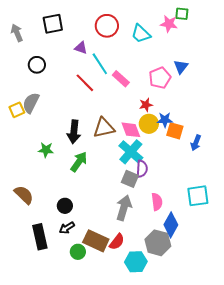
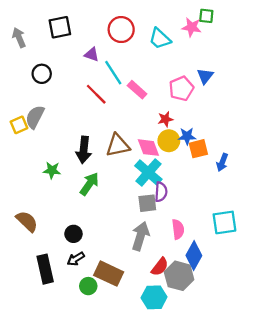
orange square: (175, 131) -> (198, 149), turned -30
gray square: (130, 179) -> (147, 203), turned -30
red semicircle: (117, 242) -> (160, 267), moved

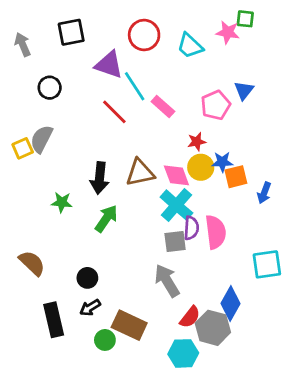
purple triangle: (92, 54) -> (109, 65), size x1.6
pink semicircle: (178, 229) -> (216, 232), moved, size x1.4
gray arrow: (140, 236) -> (167, 281), turned -48

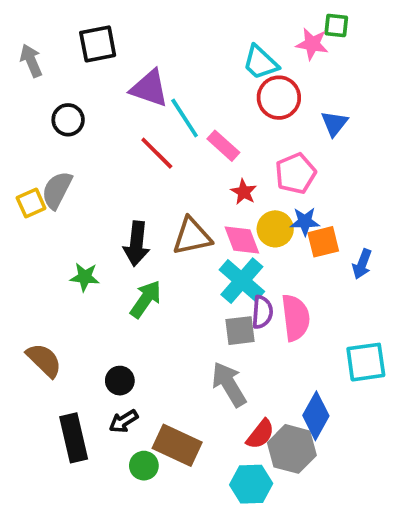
red circle: (144, 35) -> (279, 98), moved
pink pentagon: (216, 105) -> (296, 173), moved
red star: (197, 142) -> (244, 192), moved, turned -30

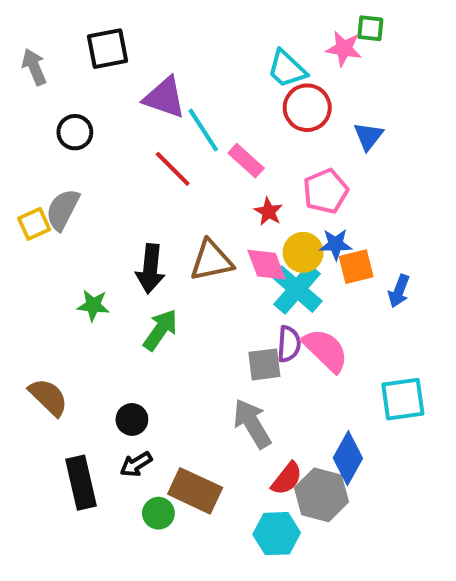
cyan cross: (242, 281) -> (297, 289), moved
pink semicircle: (296, 318) -> (326, 350), turned -39

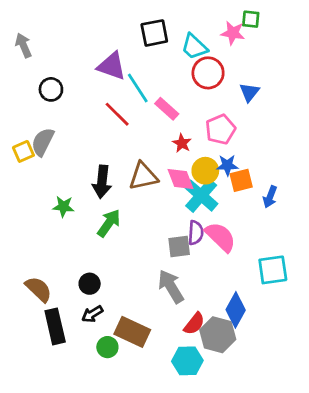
black square: (107, 49) -> (154, 33), moved
brown semicircle: (48, 397) -> (39, 289), moved

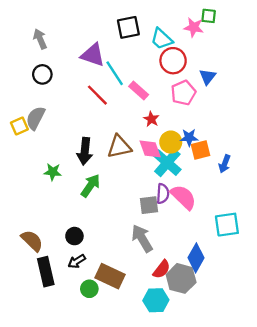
gray arrow: (23, 45) -> (40, 39), moved
pink pentagon: (220, 129) -> (183, 93), moved

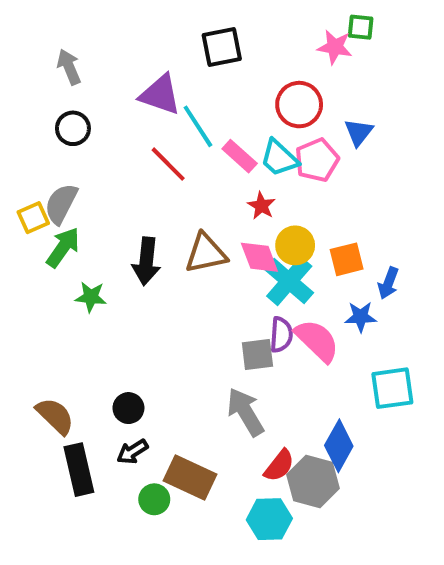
cyan trapezoid: (162, 39) -> (279, 158), moved
blue star: (189, 137) -> (361, 317), moved
green arrow: (91, 186) -> (63, 247), moved

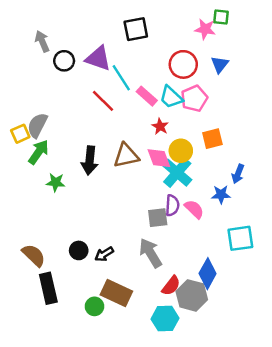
black circle: (73, 128) -> (64, 61), moved
blue triangle: (359, 132) -> (220, 64), moved
orange square: (347, 259) -> (212, 139), moved
pink semicircle: (317, 341) -> (194, 209), size x0.7
black arrow: (132, 452) -> (104, 254), moved

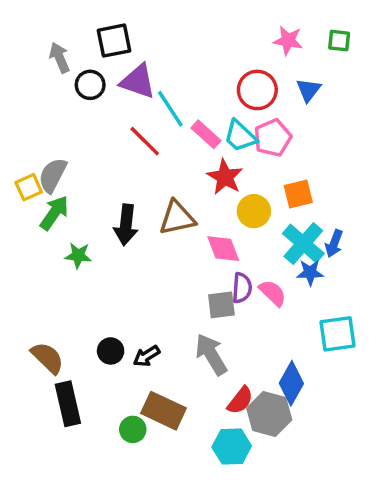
green square: (221, 17) -> (339, 41), moved
black square: (136, 29) -> (114, 41), moved
red star: (160, 126) -> (225, 177), size x1.5
pink diamond: (159, 158) -> (223, 249), moved
cyan cross: (177, 173) -> (303, 243), moved

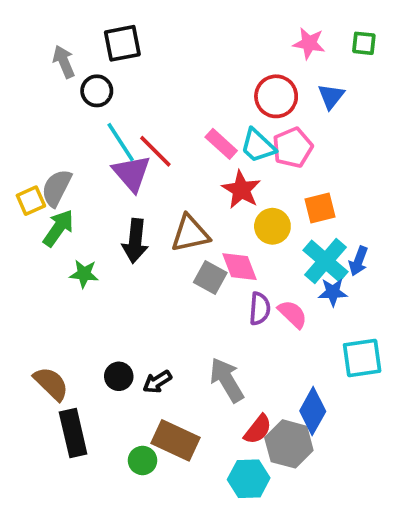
purple triangle: (138, 81) -> (132, 173), moved, turned 30
cyan line: (170, 109) -> (121, 142), moved
gray square: (221, 305) -> (210, 277), moved, turned 36

